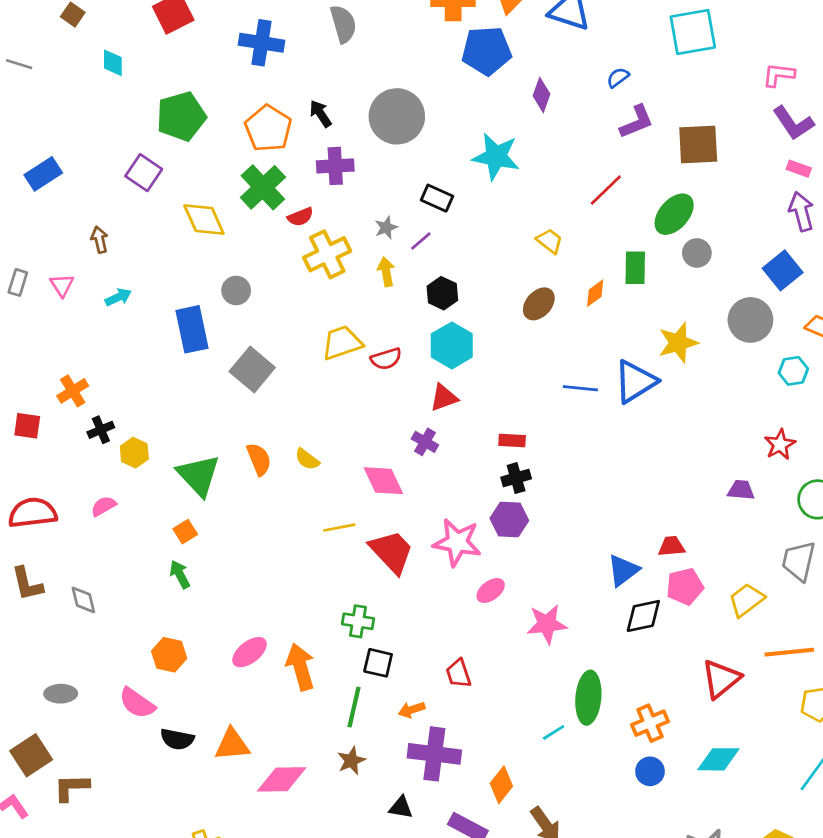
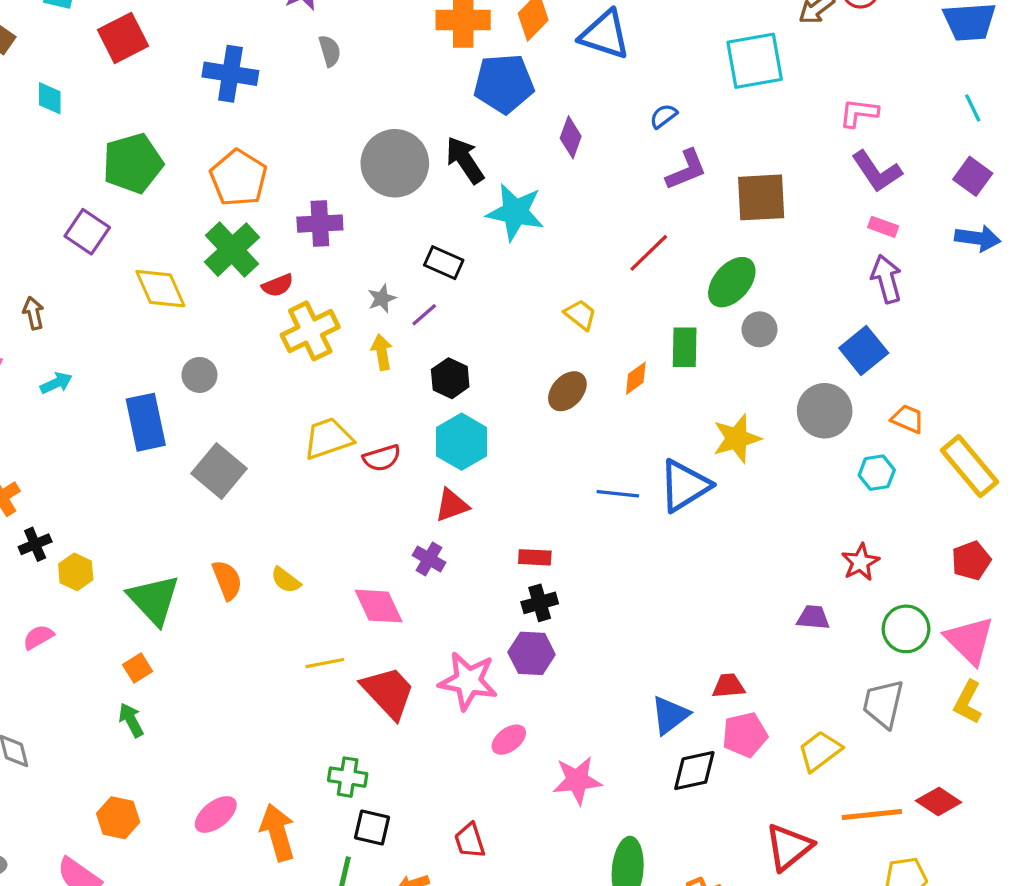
gray semicircle: (343, 24) -> (330, 51), size x0.7
black arrow: (321, 114) -> (465, 160), moved, size x1.4

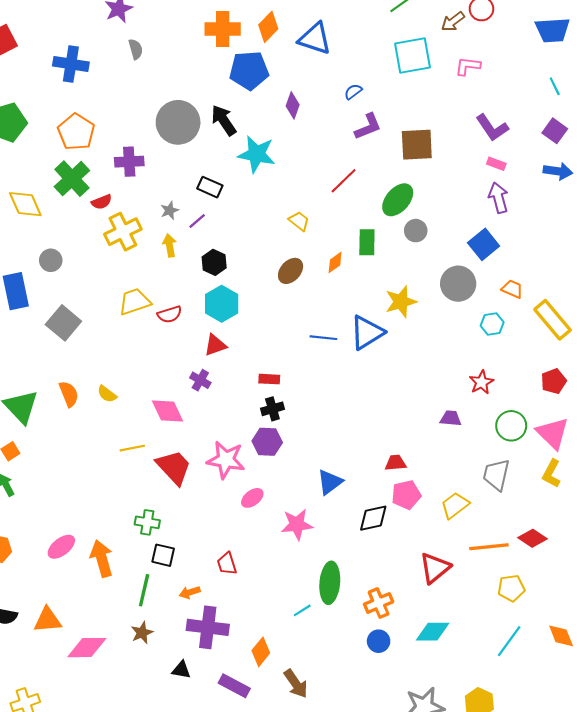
pink L-shape: (859, 113) -> (468, 66), moved
blue triangle: (670, 715) -> (330, 482), moved

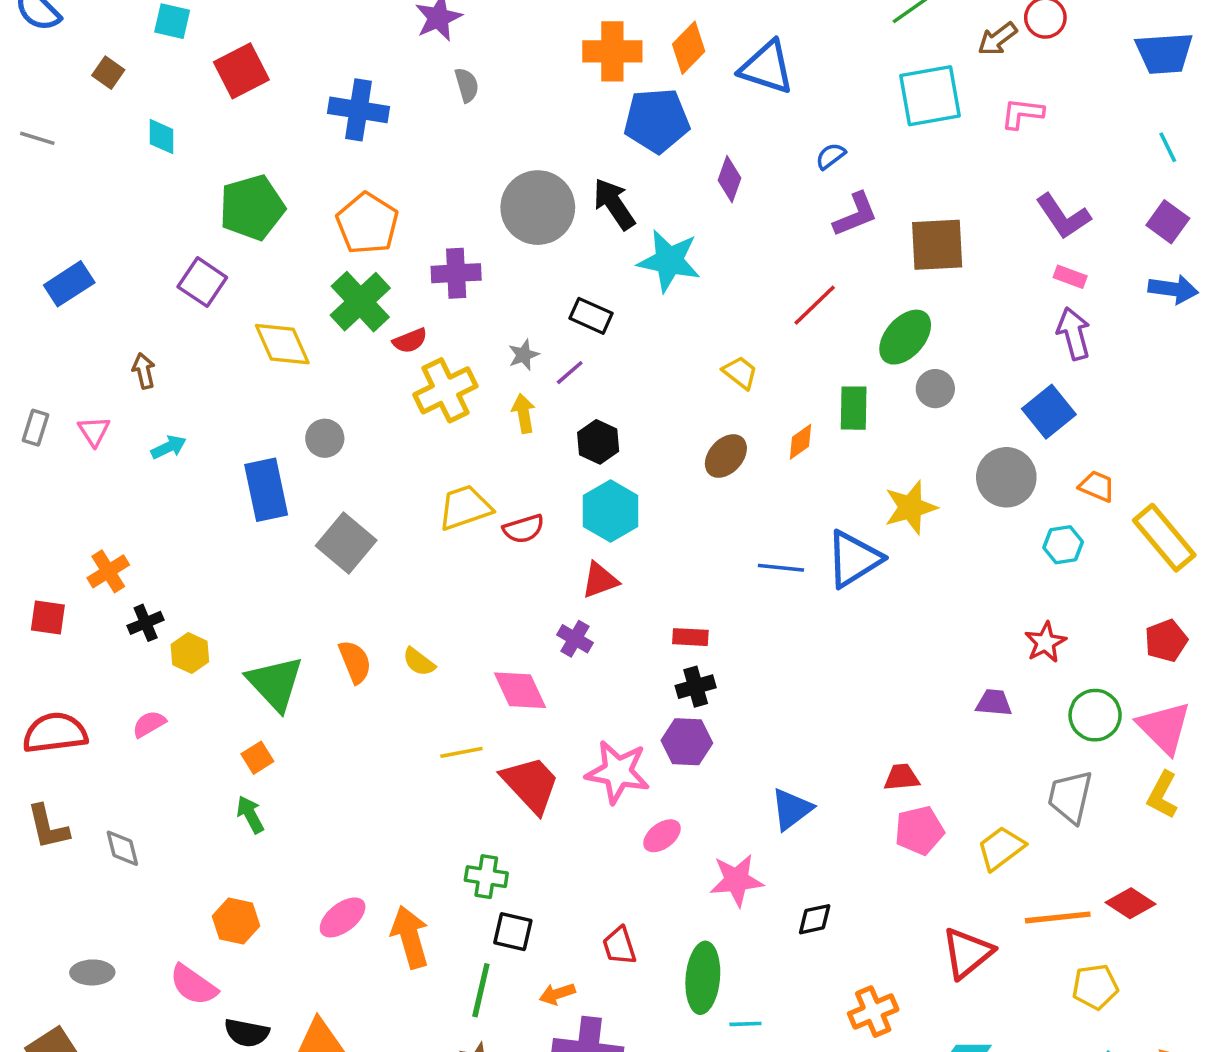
black diamond: (373, 518) -> (815, 919), moved, size x0.7
green ellipse: (330, 583) -> (703, 978), moved
cyan line: (302, 610) -> (745, 1024), turned 30

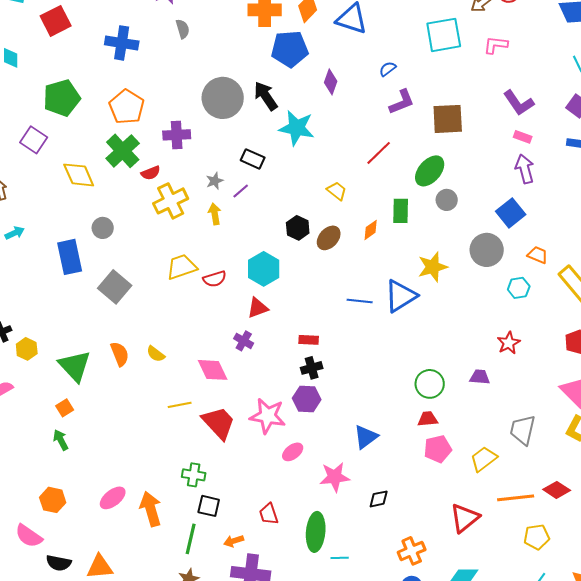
black hexagon: (598, 442) -> (298, 228), moved
green circle: (1095, 715) -> (430, 384), moved

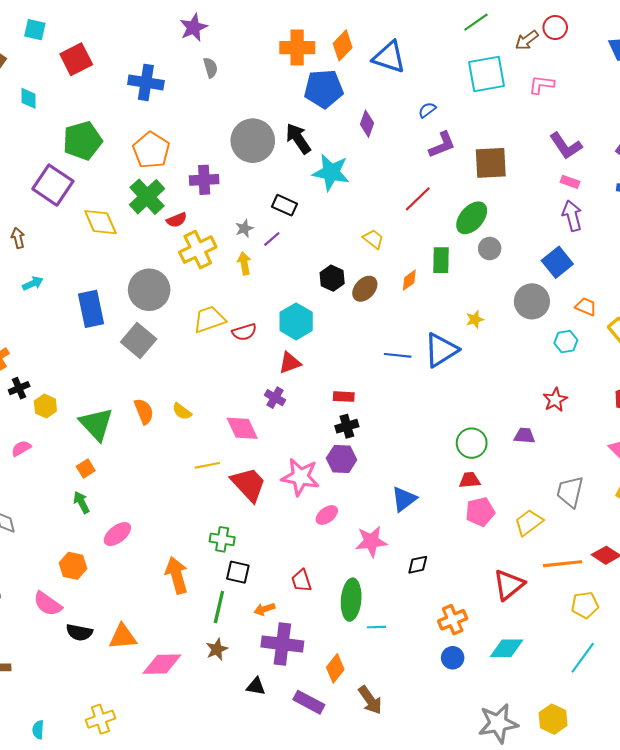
purple square: (34, 140) -> (53, 185), size x1.4
gray circle: (103, 228) -> (149, 290), moved, size x1.8
yellow star: (433, 267) -> (475, 319), size x0.6
pink ellipse: (113, 498) -> (117, 534), moved

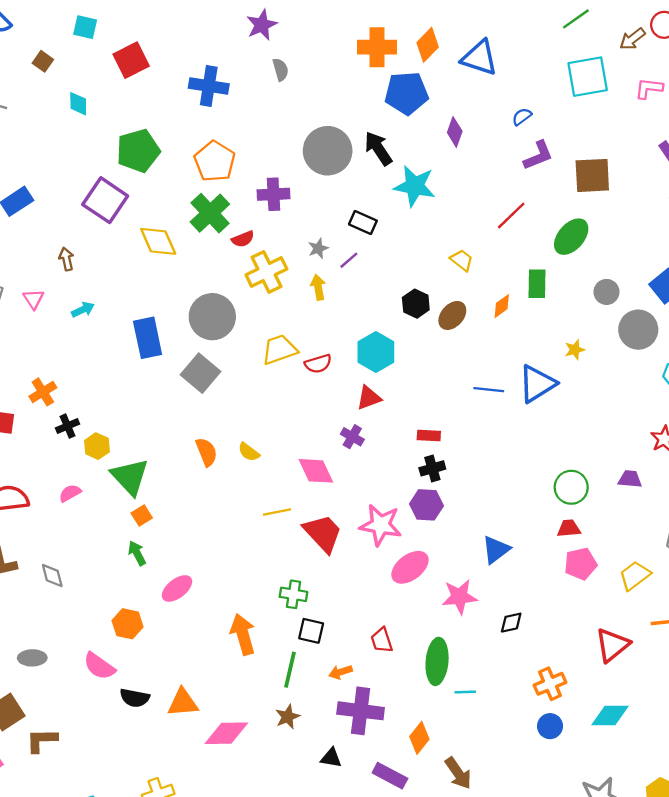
gray circle: (490, 249) -> (606, 292), moved
green triangle: (96, 424) -> (130, 477), moved
pink ellipse: (327, 515) -> (410, 567), size x1.5

